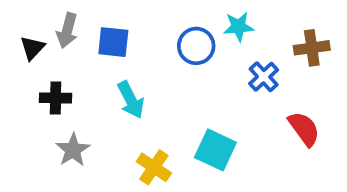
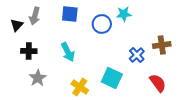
blue square: (113, 42) -> (70, 14), moved
brown cross: (312, 48) -> (162, 45), moved
blue cross: (264, 77) -> (137, 55), moved
red semicircle: (304, 129) -> (158, 83), moved

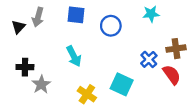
cyan star: (124, 14) -> (151, 14), moved
black cross: (29, 51) -> (25, 67), moved
red semicircle: (158, 83) -> (172, 75), moved

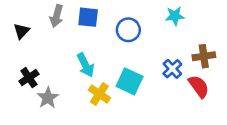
gray arrow: (38, 17) -> (57, 16), moved
black cross: (25, 67) -> (29, 78), turned -35
cyan square: (122, 84) -> (130, 81), moved
yellow cross: (87, 94) -> (99, 94), moved

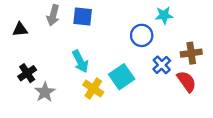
blue circle: (128, 30) -> (142, 35), moved
black triangle: (21, 31) -> (20, 29), turned 42
cyan square: (130, 81) -> (122, 77), turned 30

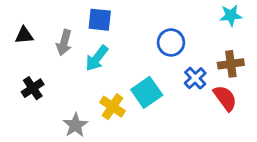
gray arrow: (53, 15) -> (64, 42), moved
cyan star: (164, 15) -> (231, 15), moved
cyan arrow: (80, 61) -> (97, 58), moved, turned 65
gray star: (45, 92) -> (75, 125), moved

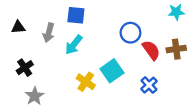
blue cross: (195, 78) -> (149, 85), moved
red semicircle: (225, 98) -> (151, 50), moved
gray star: (75, 125) -> (35, 96), moved

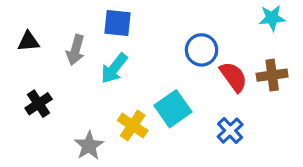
gray star: (35, 96) -> (89, 146), moved

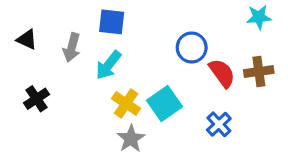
black triangle: (28, 41) -> (27, 40), turned 30
yellow cross: (133, 126) -> (126, 103), moved
gray star: (89, 146) -> (131, 139), moved

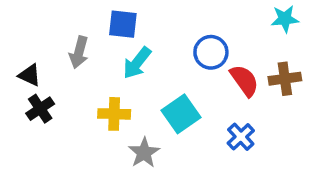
black triangle: (27, 40) -> (30, 75), moved
cyan arrow: (108, 65) -> (137, 63), moved
yellow cross: (126, 103) -> (114, 114), moved, turned -32

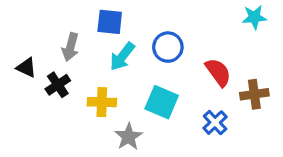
blue circle: (211, 52) -> (168, 47), moved
brown cross: (285, 79) -> (254, 94), moved
black cross: (40, 109) -> (58, 85), moved
cyan square: (181, 114) -> (162, 102), turned -32

